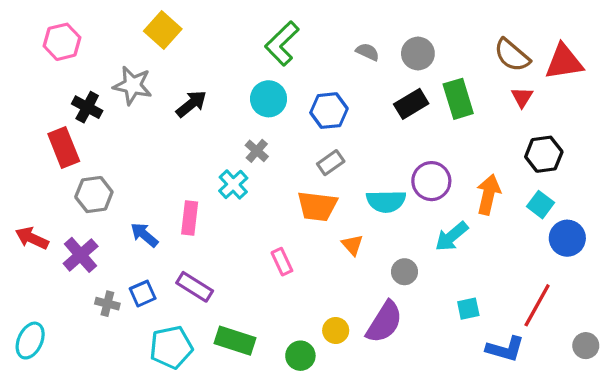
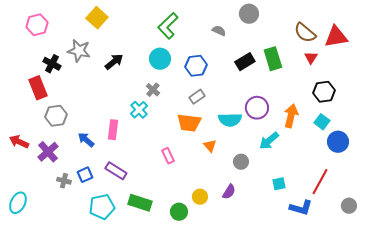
gray circle: (418, 54) -> (249, 14), moved
purple semicircle: (384, 322) -> (229, 192), size x0.6

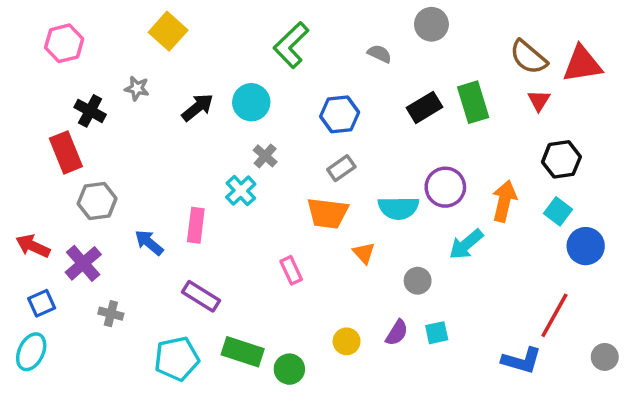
gray star: (79, 51) -> (137, 88), size x0.6
cyan circle: (160, 59) -> (251, 102), moved
blue square: (85, 175) -> (42, 303), moved
cyan square: (279, 184) -> (437, 333), moved
green circle: (179, 212) -> (289, 369), moved

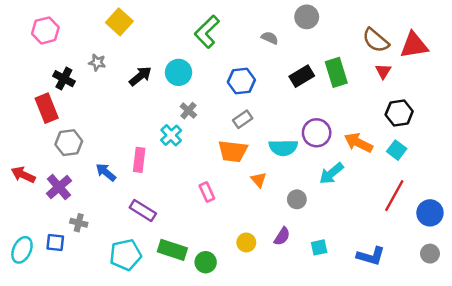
orange arrow: (504, 201) -> (358, 143), turned -76
blue circle: (586, 246) -> (430, 213), moved
blue square: (42, 303) -> (55, 242), moved, turned 30
red line: (554, 315) -> (394, 196), moved
cyan square: (437, 333) -> (319, 247), moved

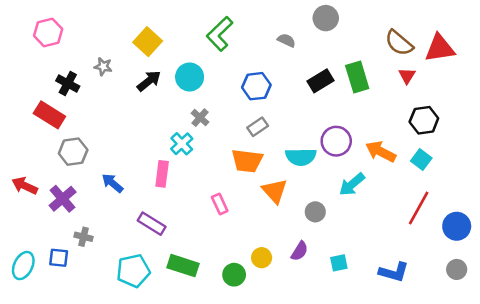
yellow square: (119, 22) -> (148, 42), moved
red rectangle: (47, 108) -> (49, 115), turned -36
pink rectangle: (139, 160) -> (162, 174), moved
orange triangle: (259, 180) -> (275, 191), size x1.5
green circle: (206, 262) -> (234, 275), moved

